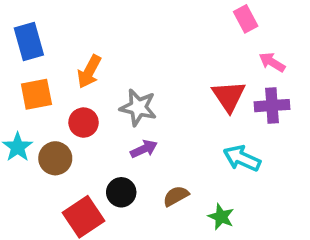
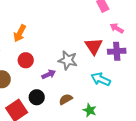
gray star: (138, 107) -> (68, 60), moved
red circle: (84, 123) -> (26, 60), moved

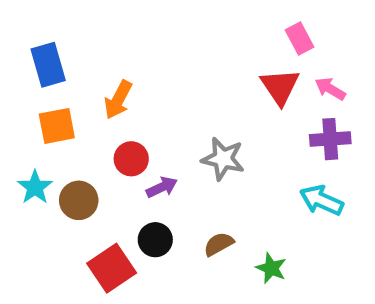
red triangle: (94, 46) -> (280, 87), moved
purple arrow: (49, 74) -> (162, 187), moved
cyan arrow: (101, 79) -> (321, 200), moved

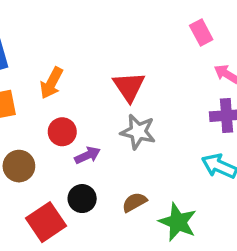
red triangle: (280, 87) -> (129, 87), moved
green star: (271, 268) -> (178, 222), size x1.5

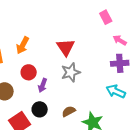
gray star: (138, 132) -> (71, 72), turned -30
purple arrow: (88, 155) -> (43, 85), turned 136

